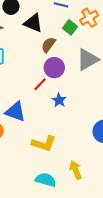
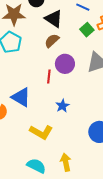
brown semicircle: (48, 45) -> (52, 41), moved
red line: (40, 84) -> (49, 77), turned -48
blue star: (59, 100) -> (62, 106), moved

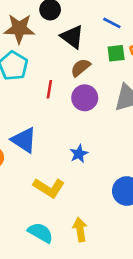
green square: (87, 30) -> (116, 53), turned 32
brown semicircle: (52, 41) -> (80, 68), moved
red line: (49, 77) -> (49, 89), moved

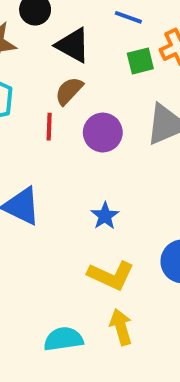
brown semicircle: (80, 68) -> (69, 91), moved
yellow L-shape: (49, 188) -> (111, 275), moved
cyan semicircle: (40, 233) -> (63, 339), turned -30

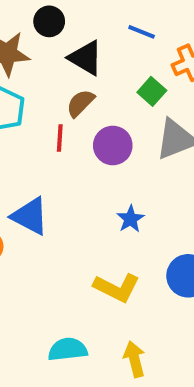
green square: (140, 61) -> (152, 91), moved, turned -36
blue star: (105, 216) -> (130, 219), moved
yellow arrow: (121, 327) -> (134, 359), moved

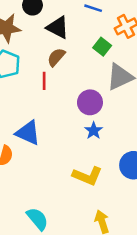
purple circle: (113, 145) -> (90, 102), moved
cyan semicircle: (68, 349) -> (37, 219), moved, turned 60

